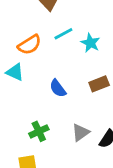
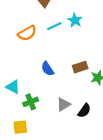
cyan star: (90, 43) -> (75, 20), moved
cyan triangle: (15, 72) -> (13, 87), moved

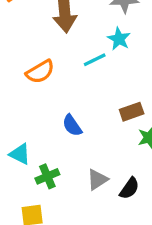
cyan star: (75, 20) -> (119, 39), moved
cyan line: (54, 26) -> (95, 60), moved
brown rectangle: (80, 67) -> (132, 112), moved

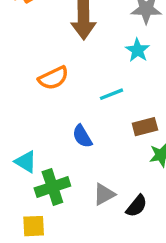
cyan line: (95, 60) -> (112, 94), moved
green cross: (47, 176) -> (52, 187), size x1.4

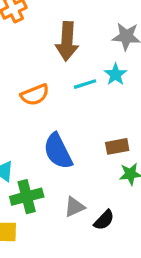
cyan line: (112, 94) -> (85, 84), moved
blue semicircle: (82, 136) -> (58, 151), size x1.6

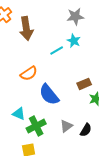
brown arrow: (67, 41) -> (26, 28), moved
orange semicircle: (35, 95) -> (29, 73), moved

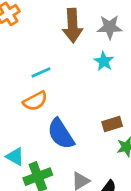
brown arrow: (26, 28) -> (73, 26), moved
cyan line: (57, 51) -> (41, 72), moved

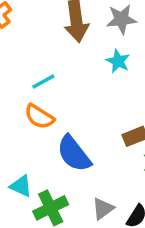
orange semicircle: (35, 101) -> (39, 117), turned 65

